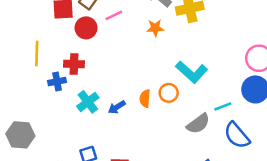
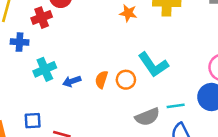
red cross: (74, 64) -> (42, 18), moved, turned -36

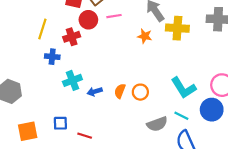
cyan L-shape: (153, 65) -> (183, 88), moved
cyan line: (176, 106) -> (181, 116), turned 32

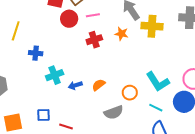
yellow line: (42, 29) -> (16, 31), moved
red cross: (72, 37) -> (94, 40), moved
orange semicircle: (120, 91) -> (99, 85), turned 32
orange circle: (140, 92) -> (130, 93), moved
gray semicircle: (157, 124) -> (114, 112), moved

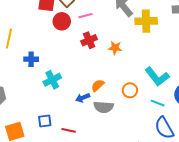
orange star: (121, 34) -> (115, 48), moved
blue arrow: (75, 85) -> (83, 98), moved
gray semicircle: (114, 112) -> (104, 107), moved, turned 30

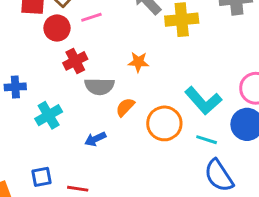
red cross: (89, 40) -> (75, 61), moved
orange semicircle: (98, 85) -> (125, 107), moved
orange circle: (130, 90) -> (164, 123), size x1.5
gray semicircle: (104, 107) -> (99, 86), moved

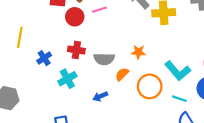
red cross: (75, 61) -> (76, 50), moved, turned 35
orange star: (138, 62) -> (138, 52), moved
blue cross: (15, 87) -> (44, 58), turned -32

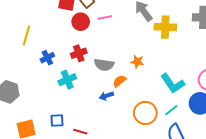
red cross: (76, 50) -> (79, 53), turned -35
orange circle: (150, 86) -> (145, 113), moved
blue arrow: (100, 96) -> (106, 96), moved
cyan line: (179, 99) -> (171, 110), turned -64

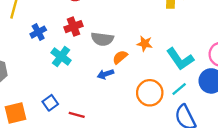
orange star: (137, 62) -> (145, 44), moved
cyan cross: (67, 80) -> (61, 57), turned -30
blue square: (57, 121) -> (50, 103), turned -32

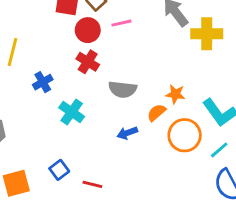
red cross: (74, 27) -> (88, 62), moved, turned -36
orange semicircle: (120, 57) -> (156, 113), moved
orange circle: (150, 93) -> (185, 135), moved

